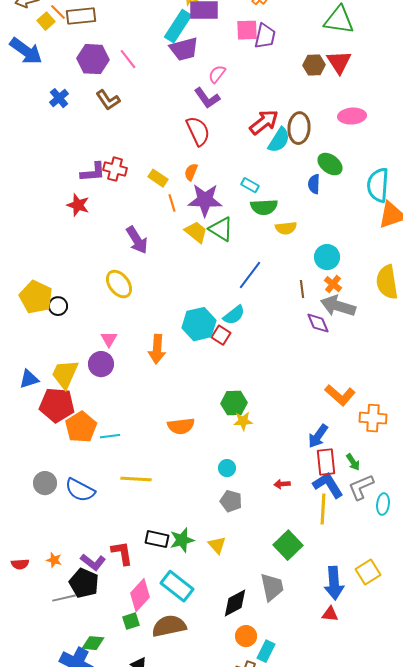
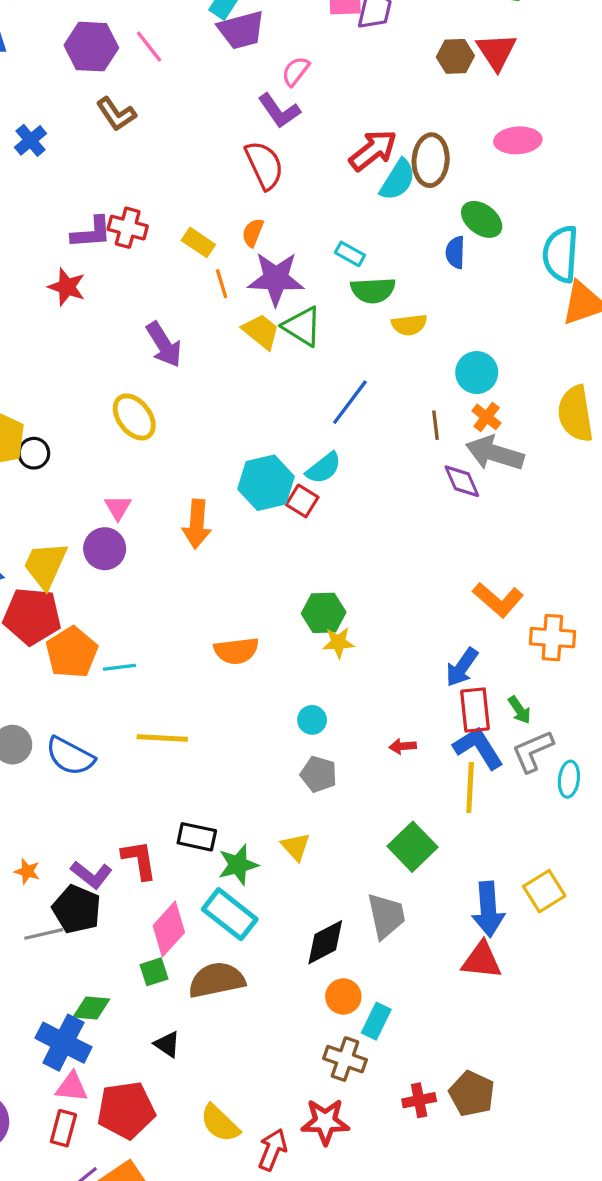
blue cross: (59, 98) -> (31, 140), moved
green star: (182, 540) -> (238, 865), moved
red triangle: (330, 614) -> (482, 960), size x1.5

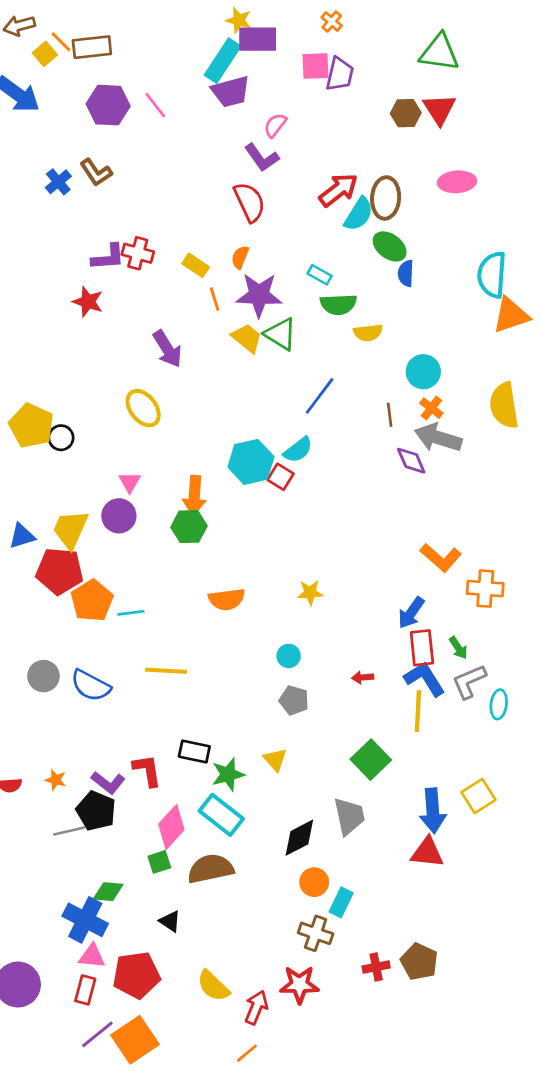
brown L-shape: (116, 114) -> (96, 172), moved
green ellipse: (482, 219) -> (390, 246), moved
green hexagon: (324, 613) -> (189, 527), moved

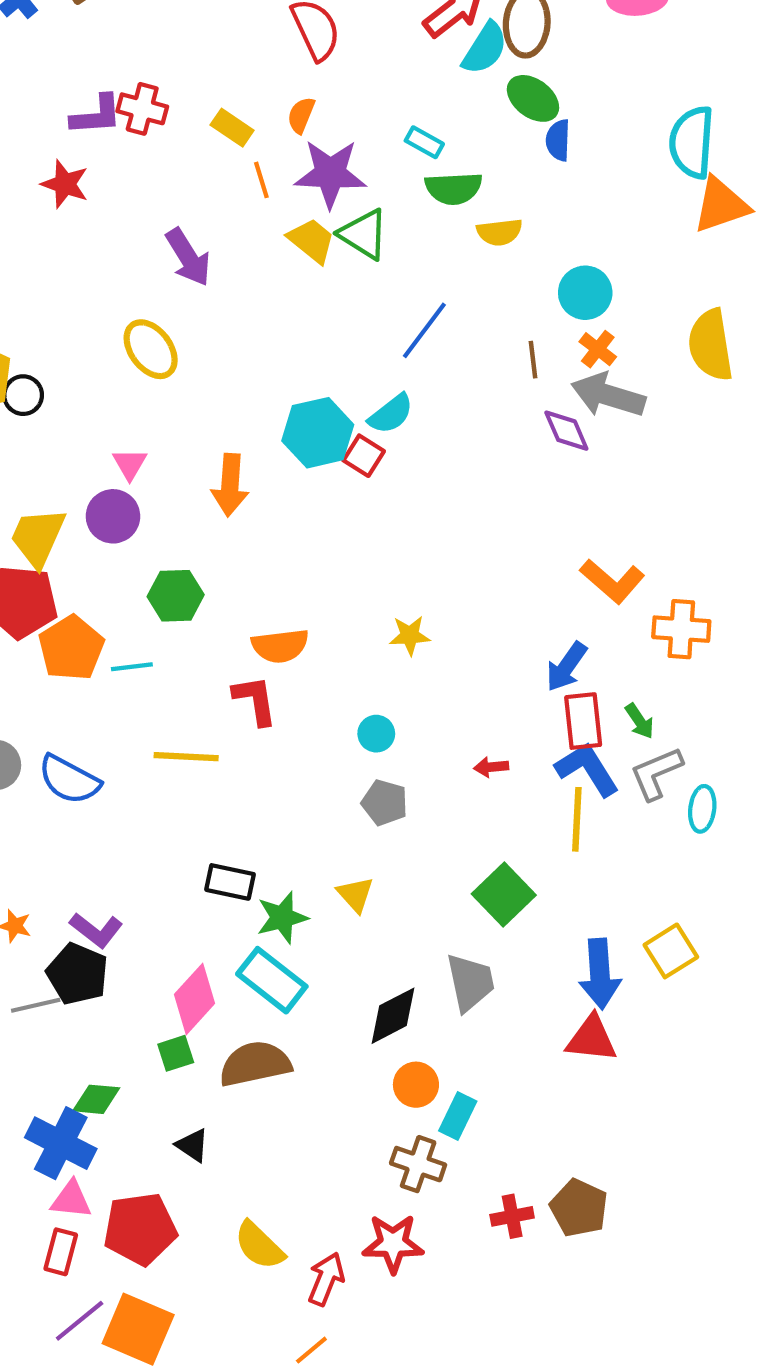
green hexagon: (189, 527) -> (176, 596), moved
red L-shape: (147, 770) -> (255, 700), moved
orange square: (135, 1040) -> (138, 1329), turned -33

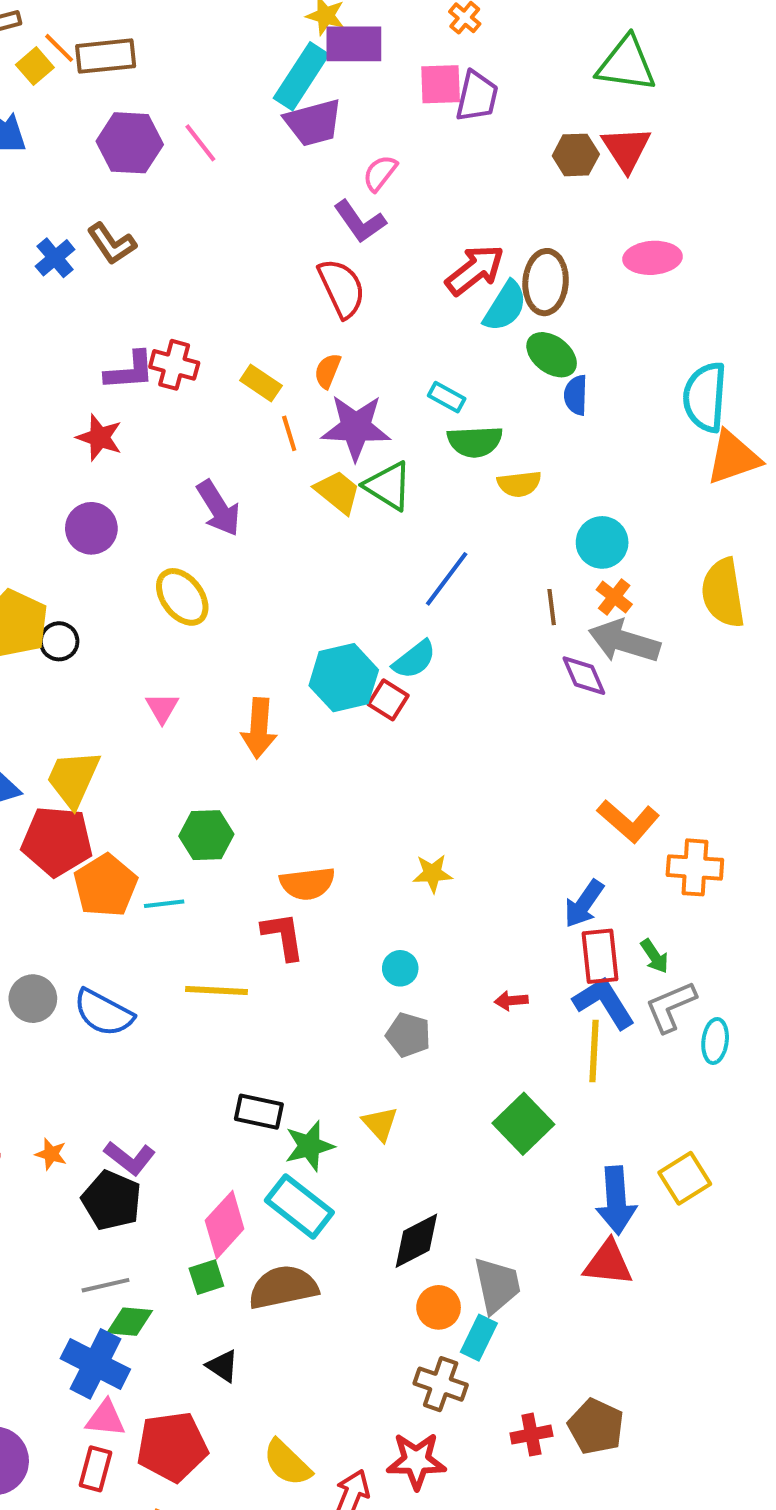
purple circle: (113, 516) -> (91, 528), moved
gray trapezoid: (470, 982) -> (497, 1285), moved
gray line: (36, 1005) -> (106, 1285), moved

